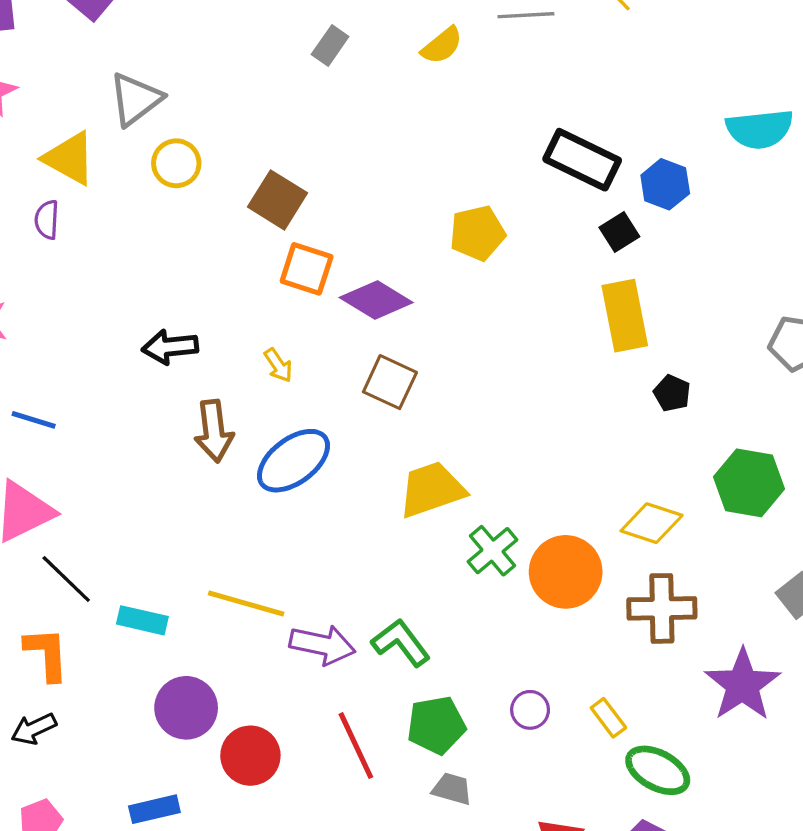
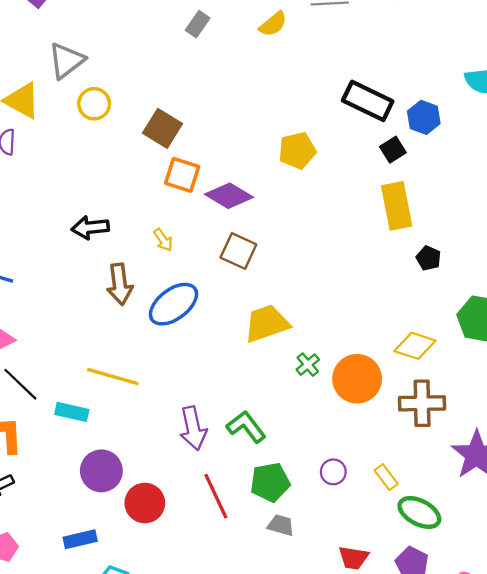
green cross: (492, 551) -> (308, 365), size x0.7
yellow line: (246, 604) -> (113, 376), moved
purple arrow: (322, 645) -> (193, 428), turned 66

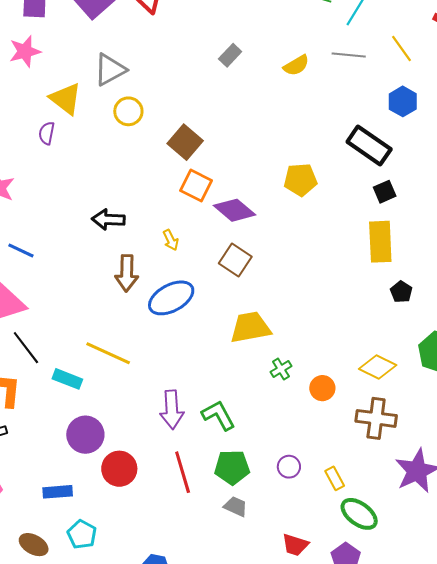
blue hexagon: (424, 117) -> (403, 101), moved
orange circle: (357, 379) -> (322, 388), size x0.6

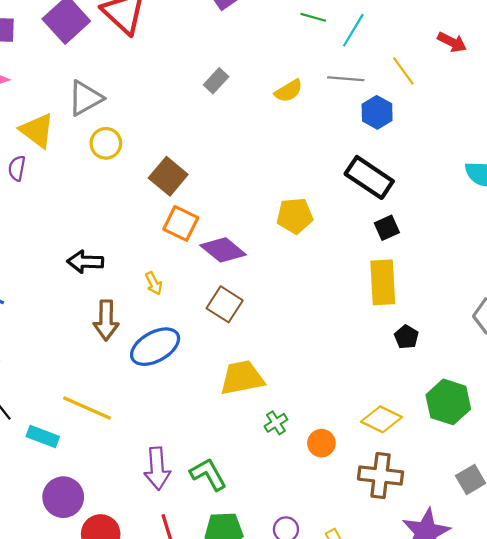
blue hexagon: (403, 101) -> (377, 112), moved

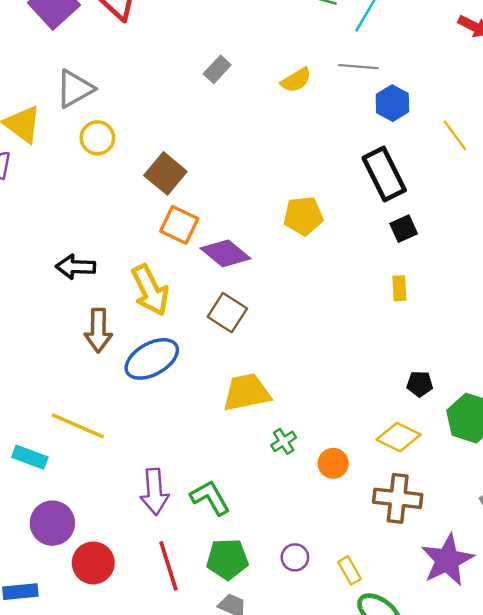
yellow line: (403, 71) -> (455, 135), moved
black rectangle: (369, 177) -> (384, 174), turned 30
yellow rectangle: (383, 282) -> (399, 288), size x0.5
yellow arrow: (154, 283) -> (150, 290), size x2.0
black pentagon: (406, 337) -> (420, 384), moved, turned -30

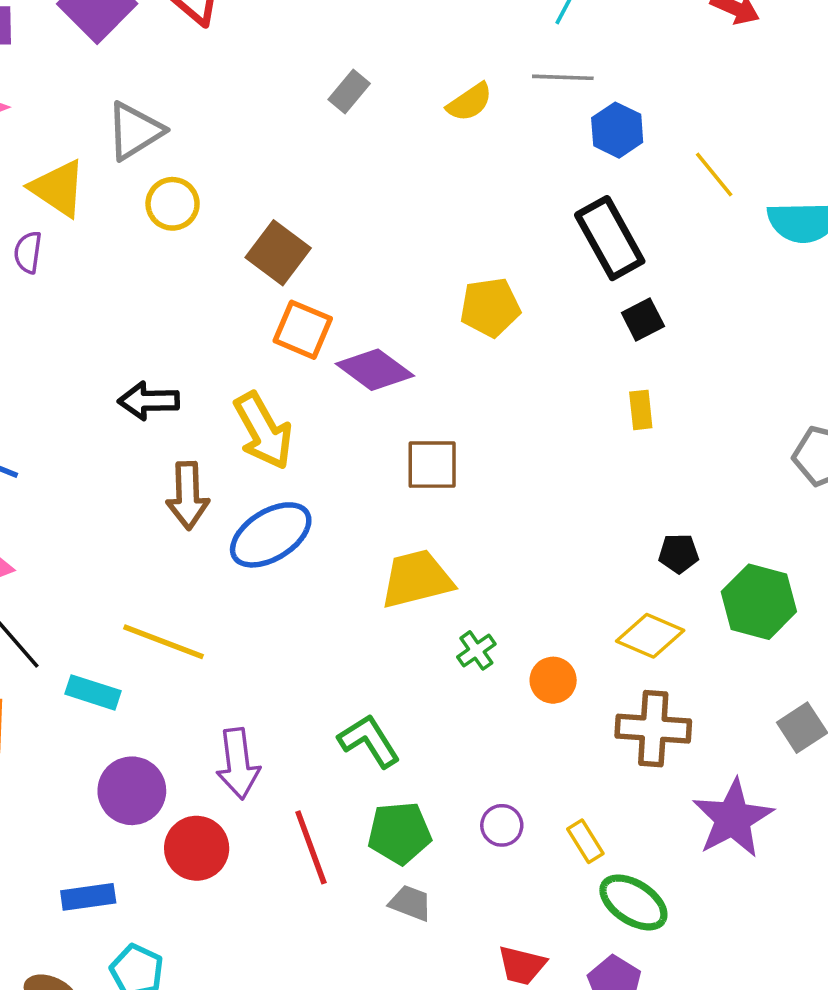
brown square: (227, 313) -> (432, 465), moved, turned -30
purple arrow: (155, 492) -> (238, 764), moved

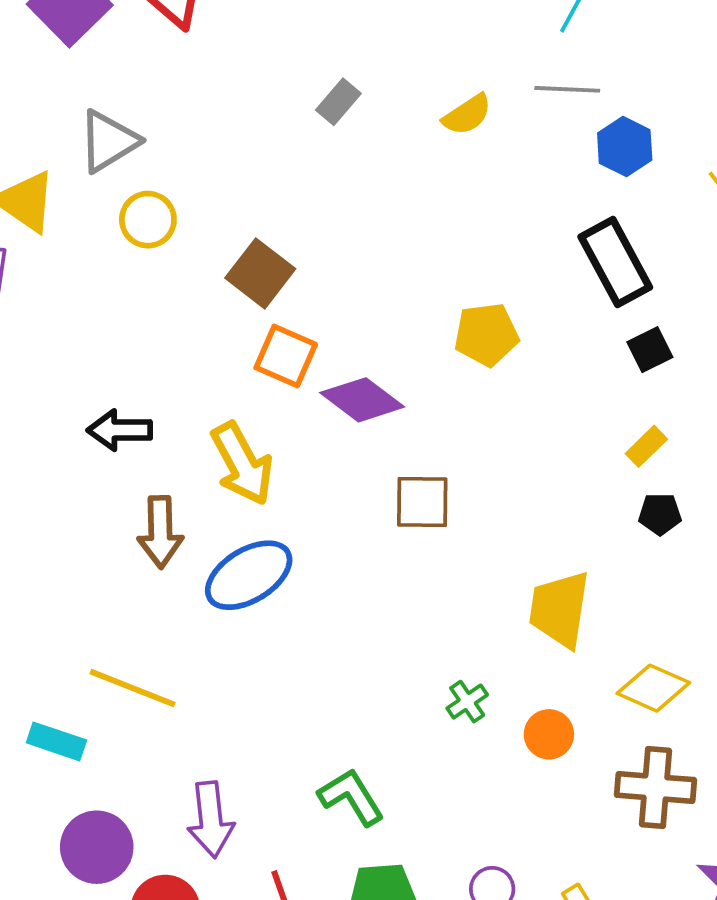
yellow rectangle: (641, 410) -> (646, 446), turned 51
black pentagon: (679, 553) -> (660, 514), moved
yellow trapezoid: (417, 579) -> (560, 609), moved, turned -68

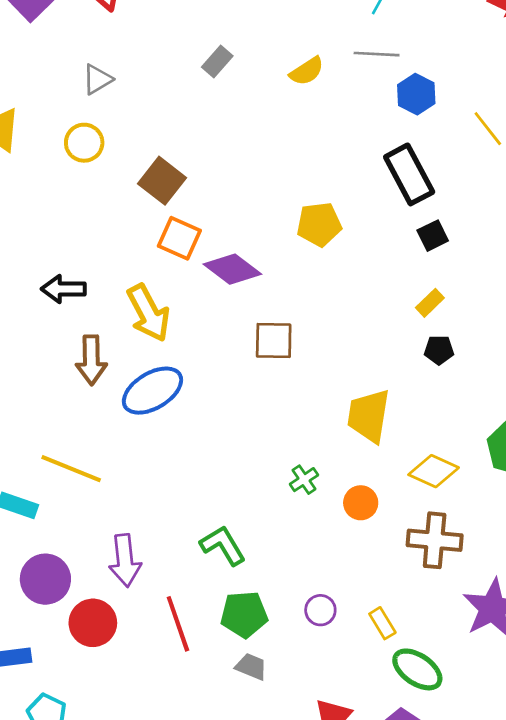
gray triangle: (108, 141) -> (97, 79), moved, size x0.7

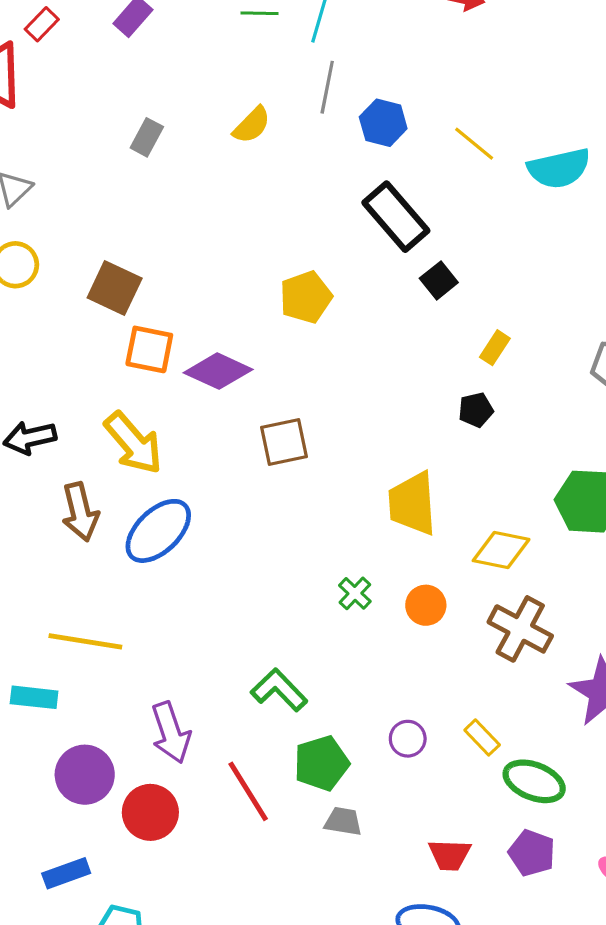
gray line: (377, 54) -> (327, 87), turned -69
yellow rectangle: (430, 303) -> (495, 348), moved
brown cross: (435, 540) -> (520, 629), turned 36

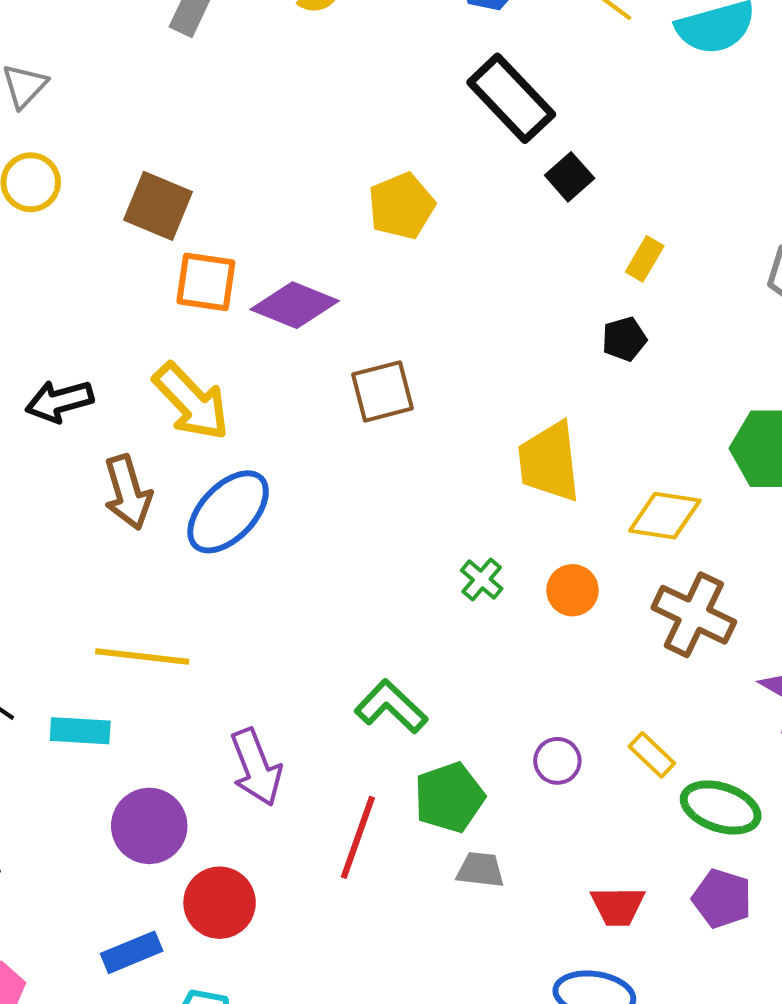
red line: (248, 791) -> (358, 837), turned 54
red circle: (150, 812) -> (220, 903), moved

